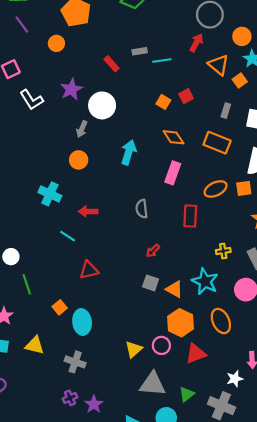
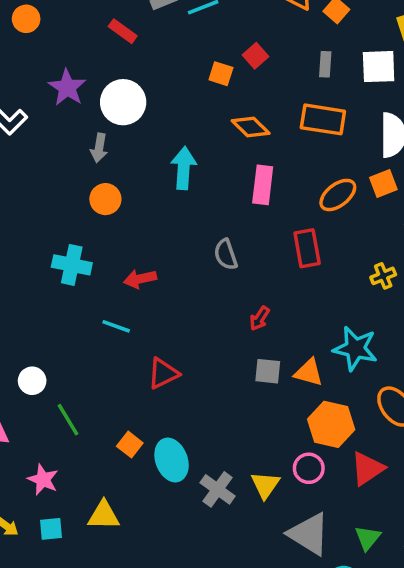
yellow cross: (223, 251) -> (383, 276), moved
gray cross: (75, 362) -> (218, 489), moved, turned 30
gray triangle: (153, 384) -> (309, 534), turned 40

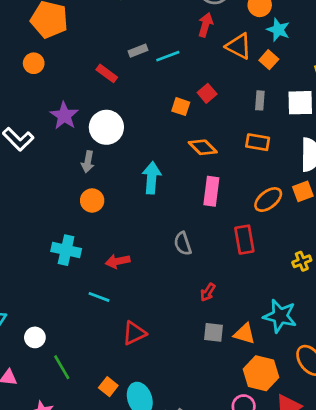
orange rectangle: (323, 119) -> (258, 142), size x0.7

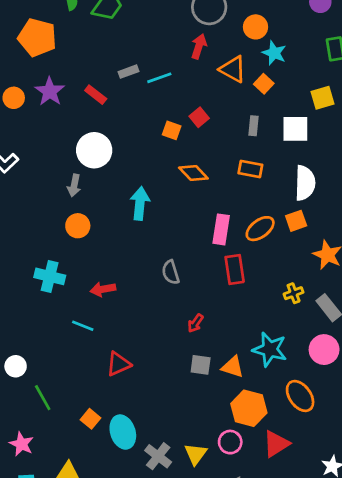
orange circle: (34, 63) -> (14, 98), moved
purple star: (64, 116) -> (50, 91), moved
pink rectangle: (211, 191) -> (221, 229), moved

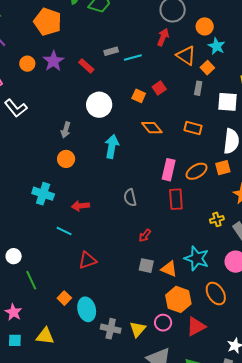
gray rectangle: (254, 126) -> (198, 88), moved
white circle: (94, 150) -> (99, 105), moved
gray cross: (158, 456) -> (111, 329), turned -30

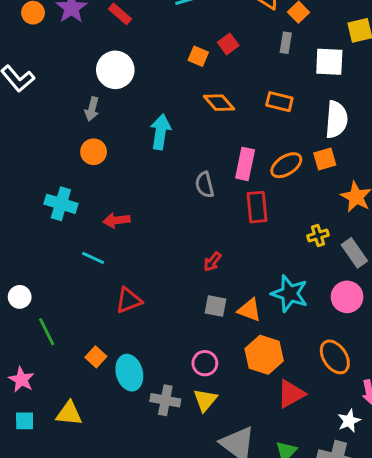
white circle: (99, 105) -> (115, 70), moved
gray semicircle: (130, 198) -> (205, 185), moved
orange ellipse: (216, 294) -> (335, 357), moved
pink circle: (163, 323) -> (205, 363), moved

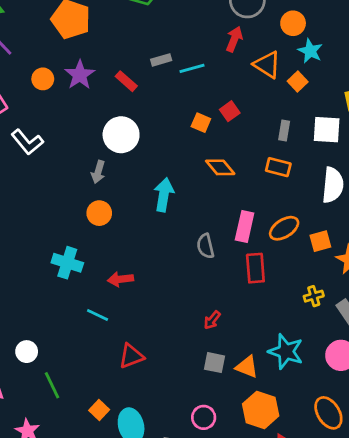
gray rectangle: (286, 43) -> (284, 131), moved
orange square: (325, 159) -> (320, 241), moved

